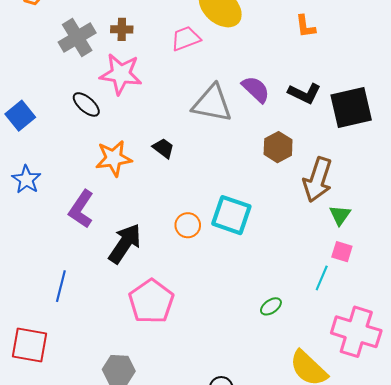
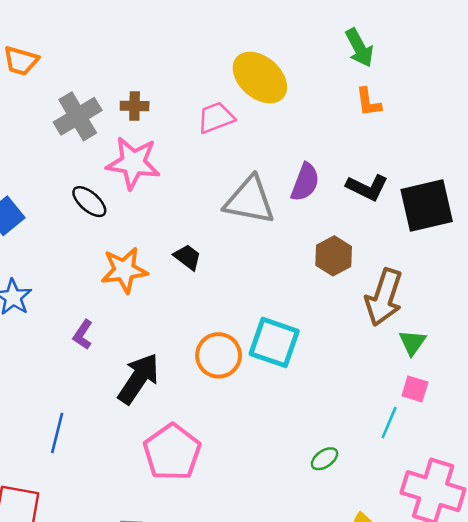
purple semicircle: (256, 89) -> (305, 182), turned 68
purple L-shape: (81, 209) -> (83, 335), size x0.6
orange circle: (188, 225) -> (219, 355), size x1.4

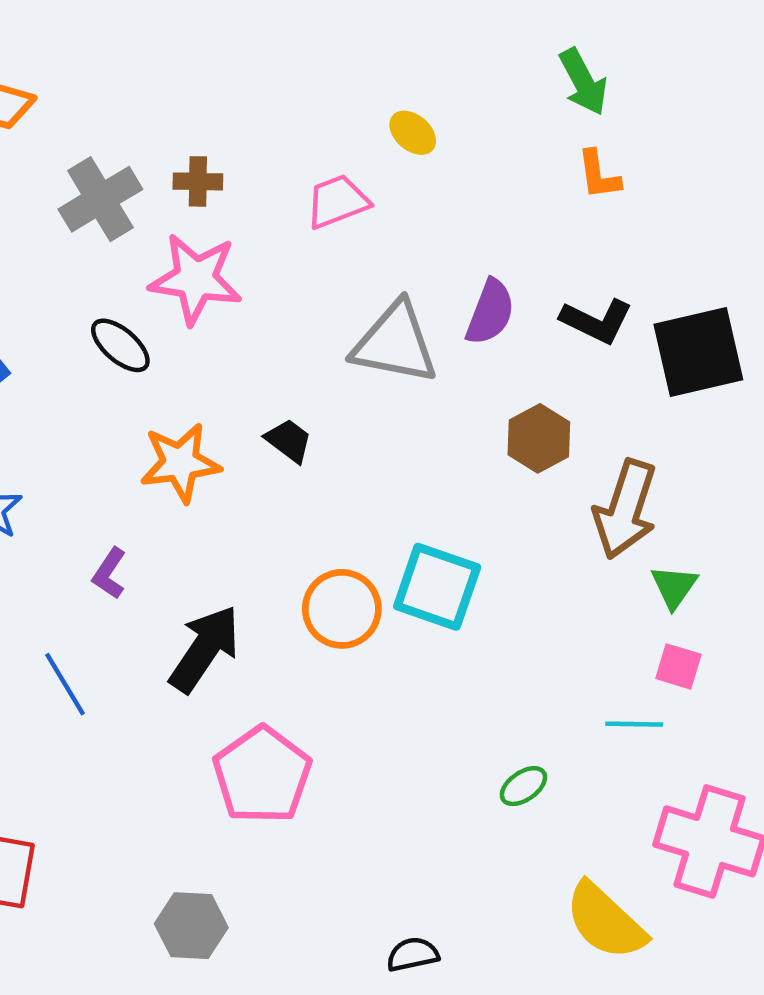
yellow ellipse: (260, 78) -> (413, 133), size x0.5
cyan line: (389, 423) -> (634, 724), turned 68
blue line: (57, 433) -> (65, 684), moved, turned -45

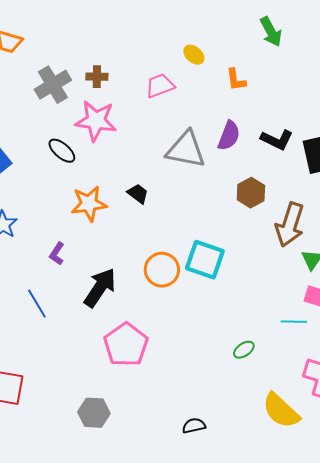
orange L-shape: (599, 175) -> (236, 80), moved

